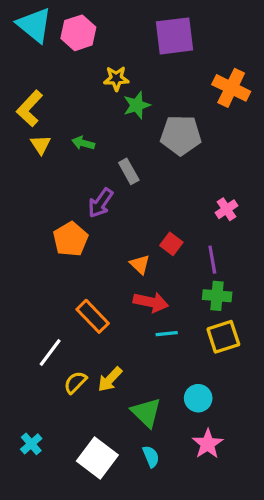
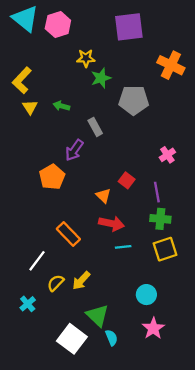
green triangle: (146, 412) -> (98, 315), moved
cyan cross: (31, 444) -> (28, 304), moved

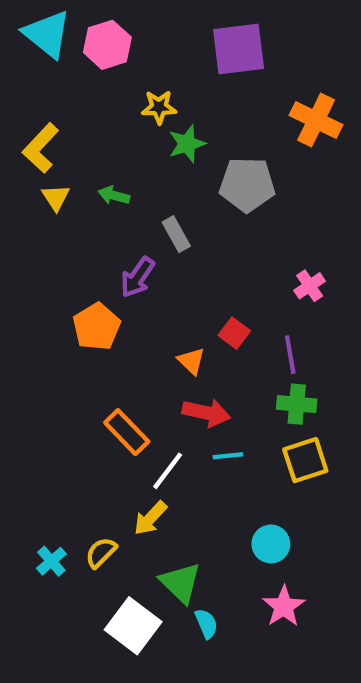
white line: (37, 261) -> (168, 471), moved
yellow semicircle: (56, 283) -> (101, 553), moved

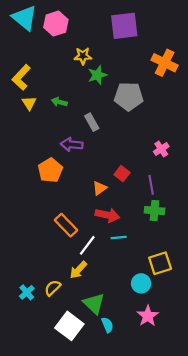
purple arrow: (137, 277) -> (72, 144), turned 60
orange triangle: (191, 361) -> (100, 188), turned 40
yellow square: (305, 460) -> (160, 263), moved

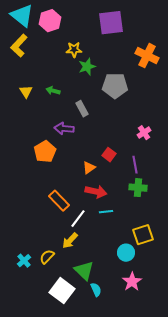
yellow L-shape: (21, 77) -> (19, 46), moved

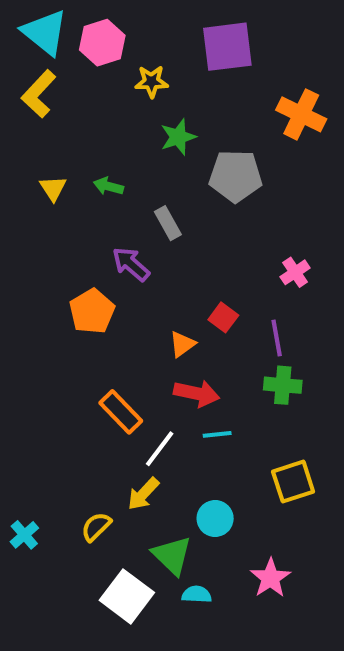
yellow star: (74, 50) -> (151, 82), moved
purple arrow: (64, 129) -> (131, 264), turned 36
cyan circle: (126, 253) -> (215, 518), moved
cyan cross: (24, 261) -> (24, 535), moved
cyan semicircle: (96, 290) -> (197, 594), turned -64

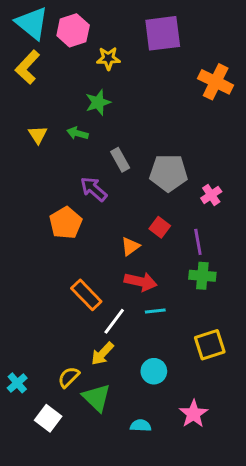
green star: (178, 137) -> (98, 102), moved
gray pentagon: (236, 176) -> (169, 173), moved
green triangle: (172, 555) -> (97, 398), moved
white square: (127, 596) -> (48, 418), moved, size x0.7

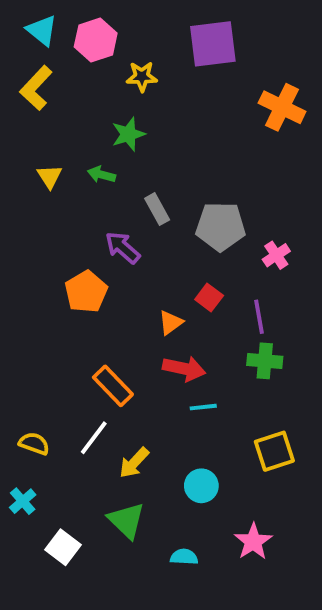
cyan triangle: (32, 23) -> (42, 30), size x0.7
white line: (114, 321) -> (94, 438), moved
yellow semicircle: (69, 377) -> (34, 444), moved, turned 65

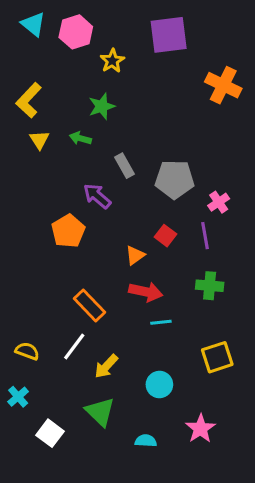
yellow star: (142, 77) -> (112, 61), turned -30
yellow L-shape: (36, 88) -> (29, 100), moved
purple line: (259, 317) -> (205, 236), moved

